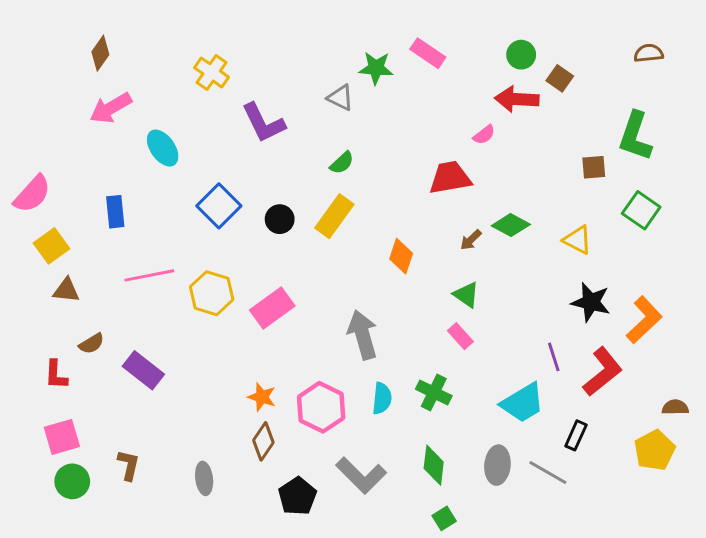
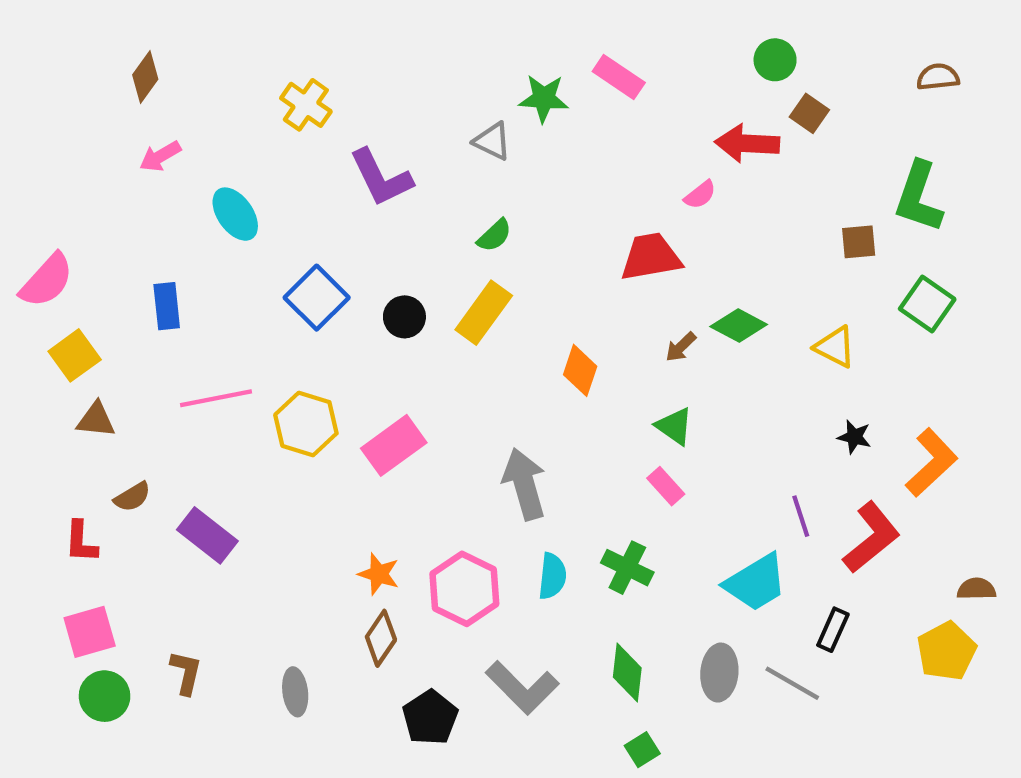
green circle: (521, 55) -> (775, 60), moved
pink arrow: (111, 108) -> (160, 156), size x0.7
black star: (591, 302) -> (854, 437), size x0.6

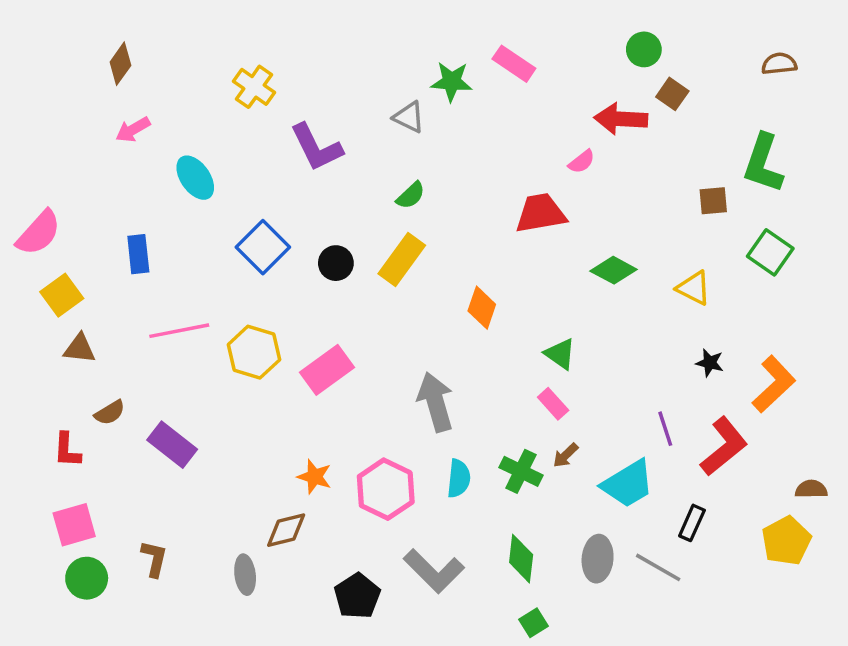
brown arrow: (681, 347) -> (566, 455), moved
brown diamond: (381, 638) -> (286, 530), moved, turned 42

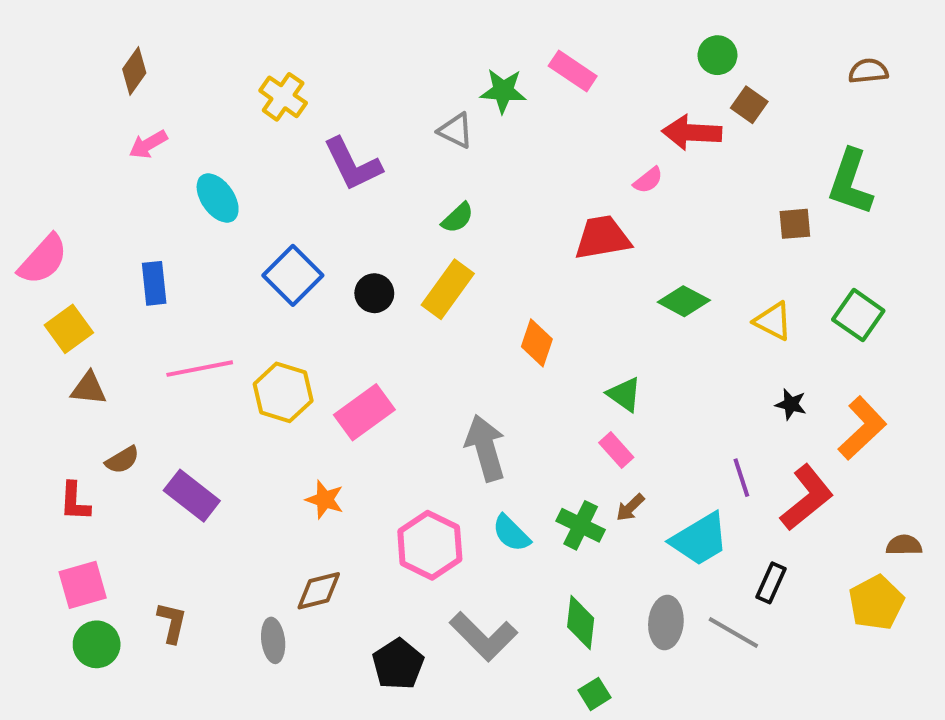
green square: (770, 252) -> (858, 315), moved
orange star: (315, 477) -> (325, 500), moved
cyan semicircle: (459, 478) -> (511, 533), turned 129

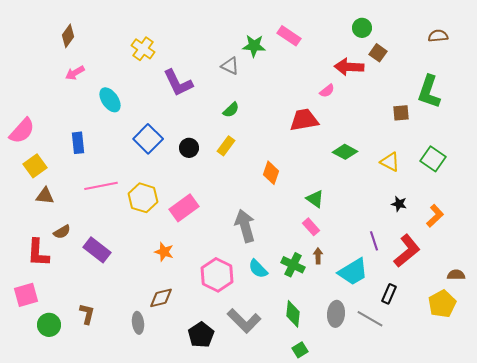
yellow rectangle: (448, 289) -> (226, 146), size x0.7
orange L-shape: (862, 428) -> (435, 216), size x0.7
red L-shape: (75, 502) -> (38, 253), size x1.4
brown arrow: (630, 507) -> (318, 256), turned 133
pink square: (83, 585) -> (26, 295), moved

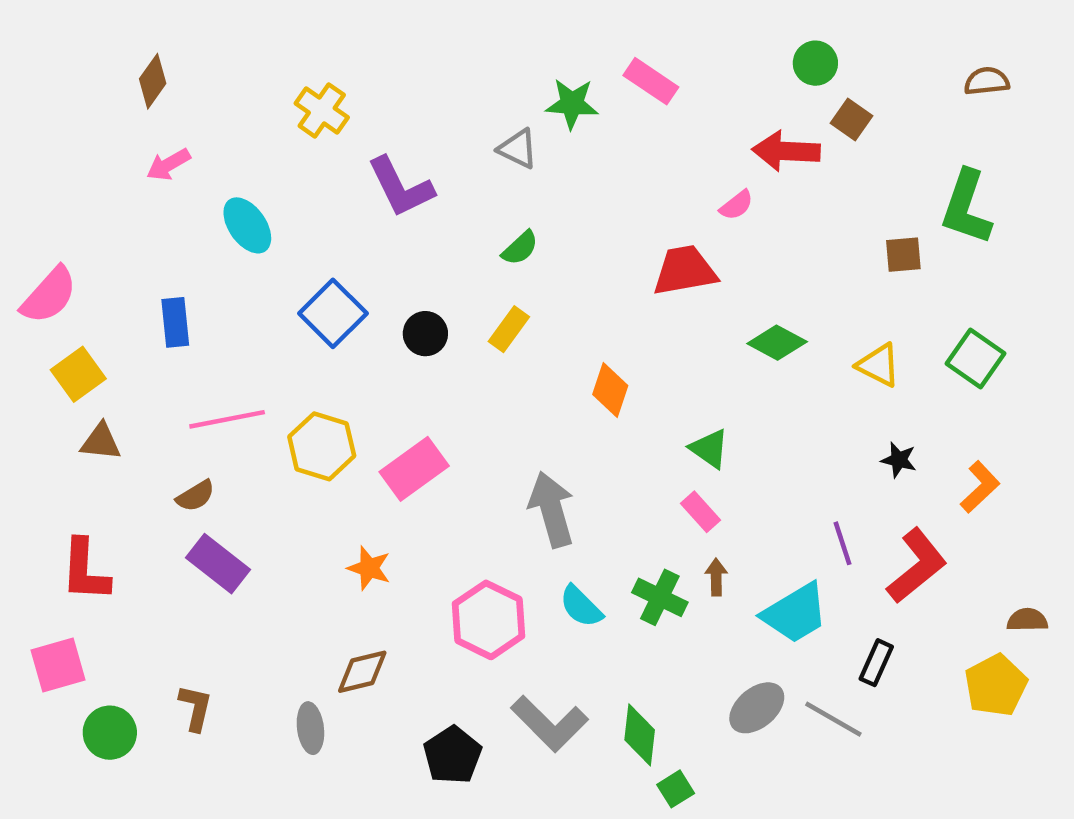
brown semicircle: (62, 232) -> (195, 496), moved
green diamond: (293, 314) -> (640, 735), moved
gray ellipse: (336, 314) -> (757, 708), turned 45

